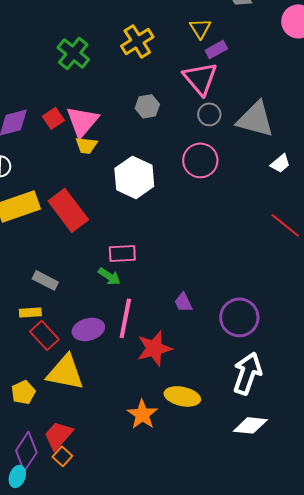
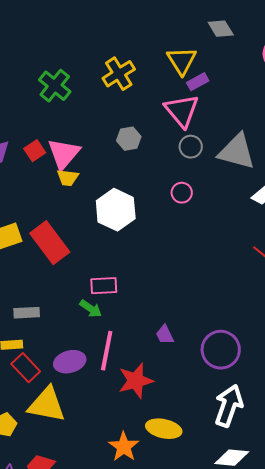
yellow triangle: (200, 28) -> (182, 61), size x1.4
pink circle: (200, 160) -> (182, 193), size x0.6
gray rectangle: (45, 280) -> (27, 313), turned -30

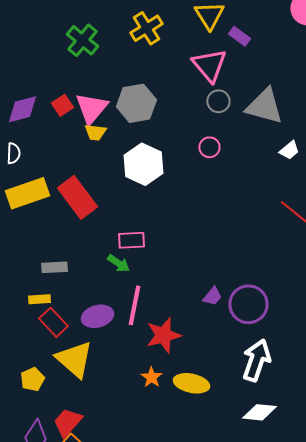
purple rectangle: (198, 82) -> (239, 36), moved, turned 65
gray hexagon: (129, 139) -> (136, 103), moved, size x1.6
purple trapezoid: (165, 335) -> (212, 296), moved, turned -115
yellow triangle: (47, 405) -> (74, 359), turned 30
orange star: (124, 447) -> (151, 377), moved, size x0.7

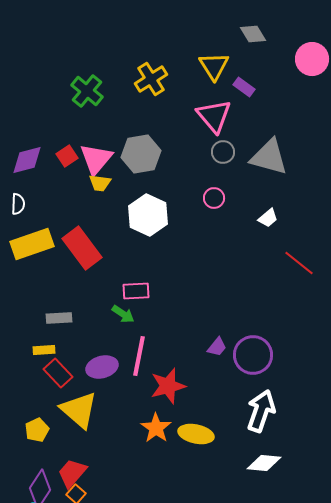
white trapezoid: (289, 150) -> (268, 218), moved
orange star: (151, 377) -> (156, 428), size x1.4

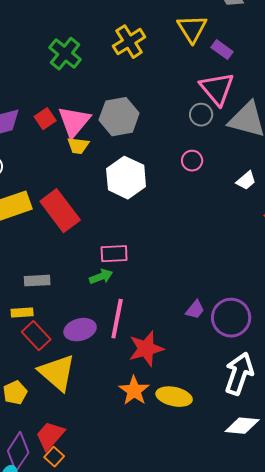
pink triangle: (214, 116) -> (217, 89), moved
green arrow: (123, 314) -> (101, 277), turned -55

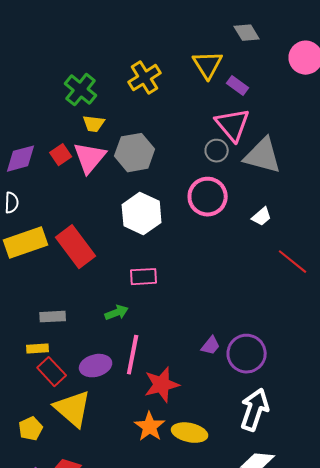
yellow trapezoid: (78, 146) -> (94, 124), moved
pink circle: (192, 161) -> (208, 197), size x1.8
pink rectangle: (114, 254) -> (144, 277), moved

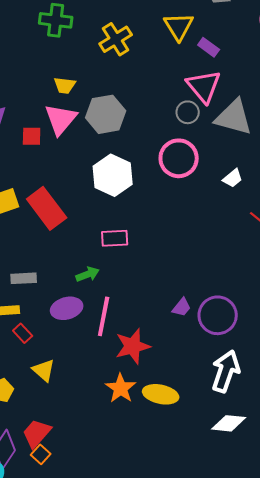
green cross: (81, 90) -> (56, 20), moved, turned -32
red square: (61, 155) -> (32, 136), moved, turned 35
purple ellipse: (96, 366) -> (67, 308), moved
red rectangle: (52, 372) -> (23, 333), size x0.7
yellow triangle: (73, 409) -> (44, 370), size x0.6

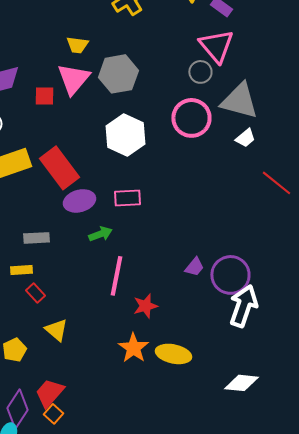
gray triangle: (234, 117) -> (239, 101), moved
purple ellipse: (67, 308) -> (79, 201), moved
red star: (133, 346) -> (145, 306), size x0.7
white arrow: (226, 371) -> (243, 306), moved

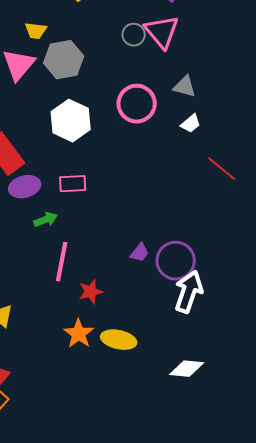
yellow trapezoid: (77, 45) -> (36, 31), moved
gray circle: (200, 72) -> (134, 35), moved
gray triangle: (239, 101) -> (185, 87), size x0.6

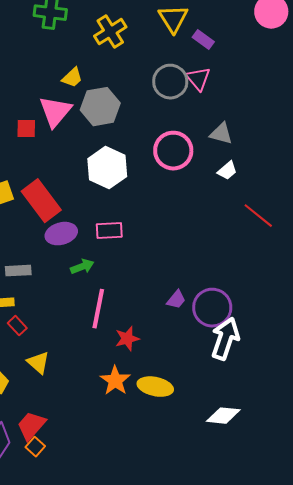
yellow trapezoid: (36, 31) -> (72, 78), turned -50
pink triangle: (162, 32) -> (198, 79), size x0.7
gray circle: (134, 35) -> (170, 82), size x1.5

